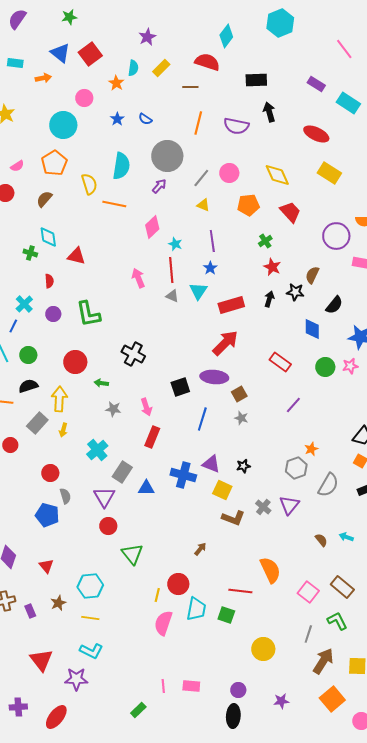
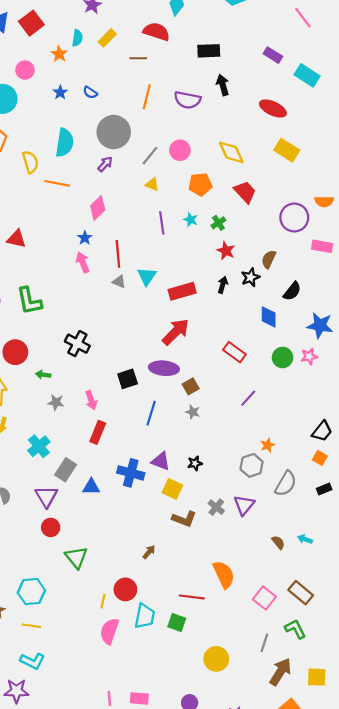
cyan star: (175, 244) -> (191, 220), moved
blue star: (210, 268) -> (85, 238), moved
black star: (295, 292) -> (250, 277), turned -30

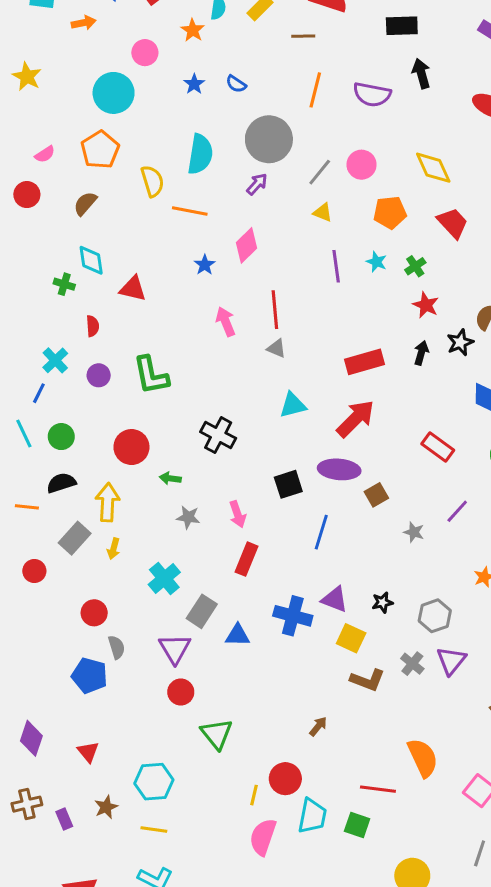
blue star: (85, 238) -> (205, 265), moved
cyan triangle: (147, 276) -> (293, 405), moved, turned 42
gray star: (193, 412) -> (414, 532), moved
gray hexagon: (252, 465) -> (435, 616), moved

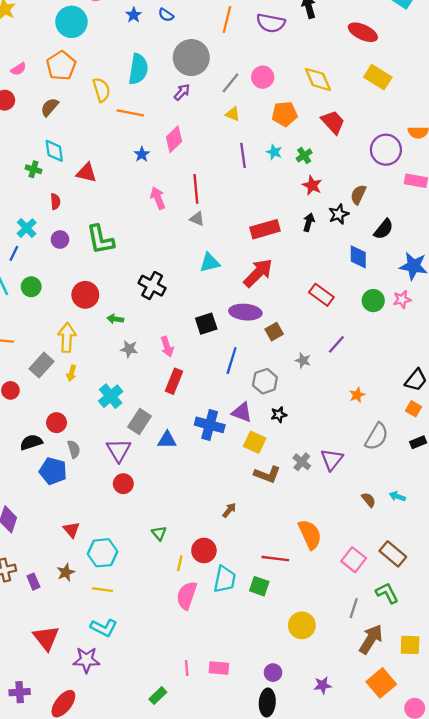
black semicircle: (61, 483) -> (31, 442), moved
gray hexagon: (435, 616) -> (265, 381), moved
green triangle: (217, 734) -> (159, 533), moved, size x0.6
red triangle: (88, 752) -> (71, 530), moved

